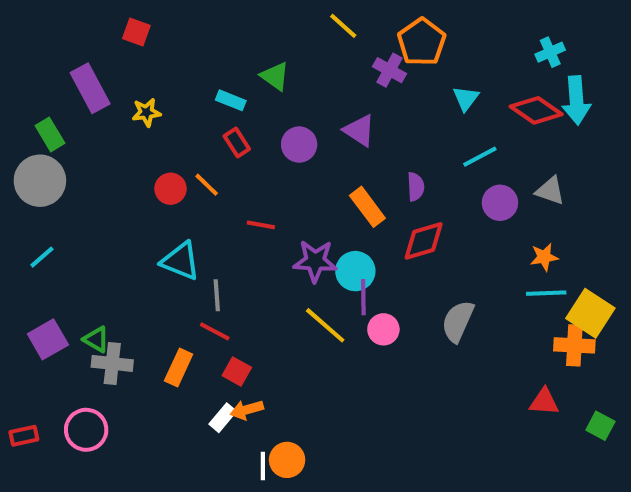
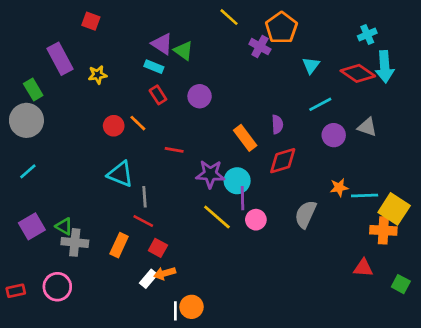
purple triangle: (359, 130) -> (162, 44), moved
orange star: (544, 257) -> (339, 187), moved

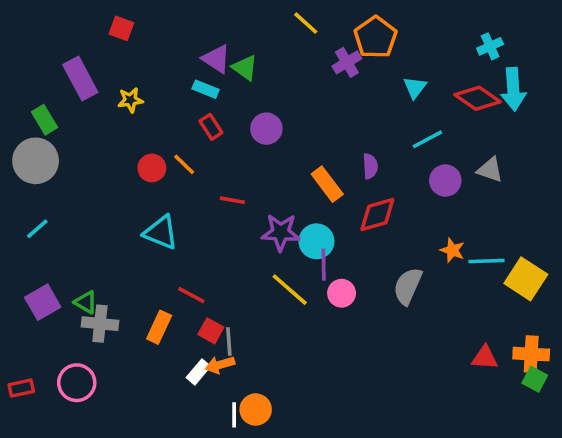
purple cross: (260, 47) -> (347, 62), turned 30
orange star: (339, 187) -> (452, 250), turned 30
gray line: (145, 197) -> (229, 342), moved
orange cross: (383, 230) -> (531, 354), moved

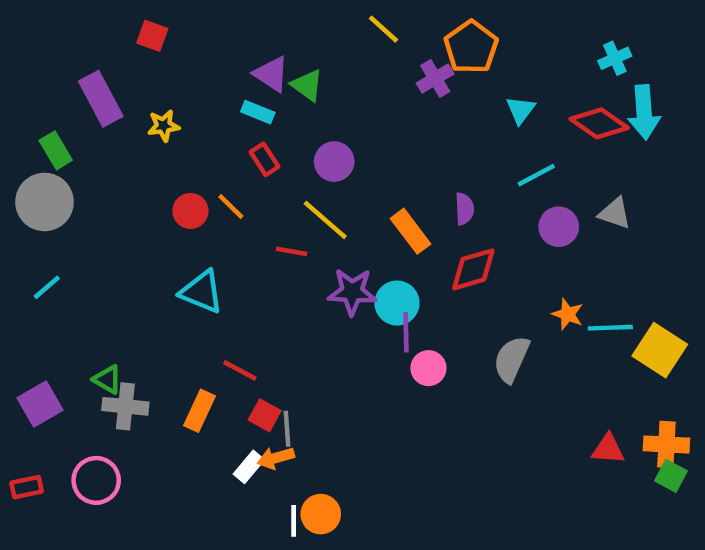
yellow line: (290, 290) -> (325, 220), moved
purple square: (43, 302) -> (40, 404), moved

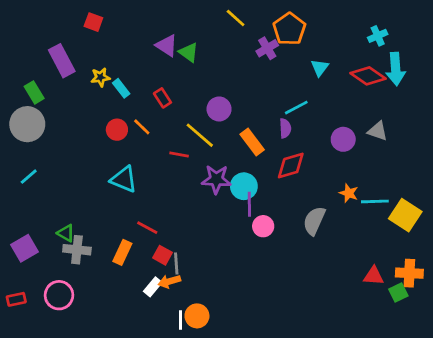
cyan rectangle: (258, 112) -> (121, 88), moved, turned 30
purple circle: (334, 162) -> (219, 109), moved
cyan line: (536, 175) -> (296, 108), moved
green square: (671, 476) -> (398, 292), moved, turned 36

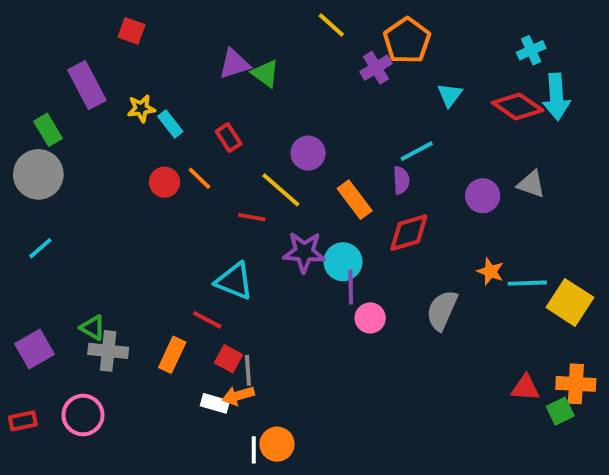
purple triangle: (167, 46) -> (234, 64), turned -50
cyan triangle: (124, 179) -> (234, 281), moved
white rectangle: (153, 287) -> (215, 403), turned 66

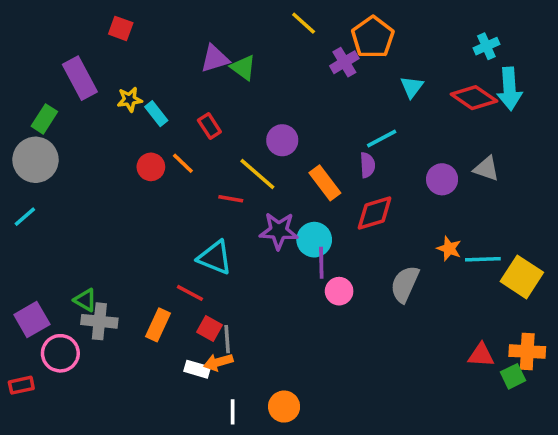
green rectangle: (48, 130) -> (44, 119), turned 64
cyan line: (40, 248) -> (25, 217), moved
pink circle: (83, 415) -> (60, 353), moved
orange circle: (277, 444) -> (284, 407), moved

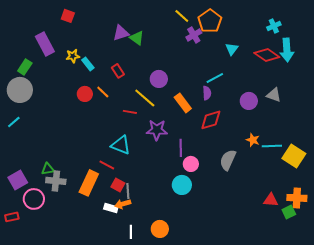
yellow line: (304, 23) -> (182, 16), moved
cyan circle: (314, 240) -> (182, 185), moved
green triangle: (85, 300) -> (48, 169), turned -40
orange rectangle: (158, 325) -> (89, 183), size x1.4

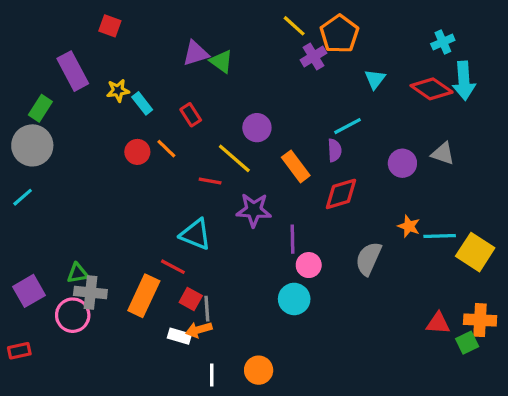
pink circle: (34, 199) -> (73, 315), moved

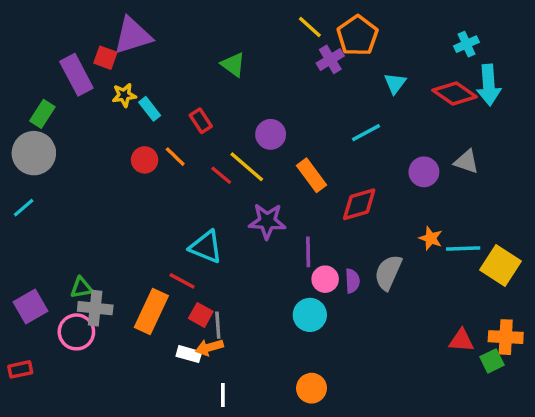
red square: (110, 26) -> (105, 58), moved
purple triangle: (196, 53) -> (133, 36), moved, size x1.4
purple semicircle: (335, 150) -> (352, 281), moved
red line: (210, 181) -> (221, 175), moved, turned 30
orange circle: (259, 370) -> (311, 388), moved

